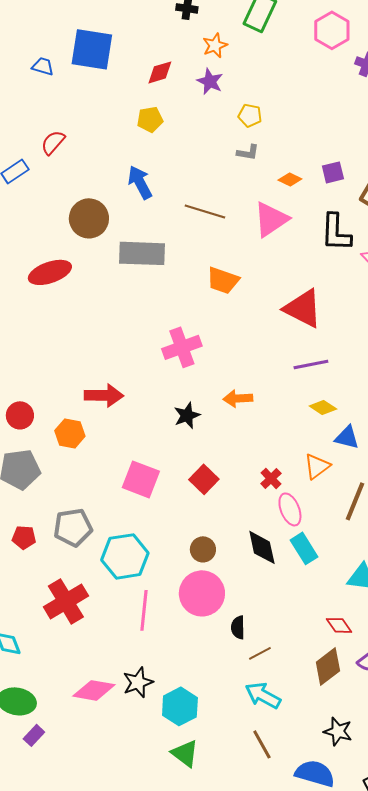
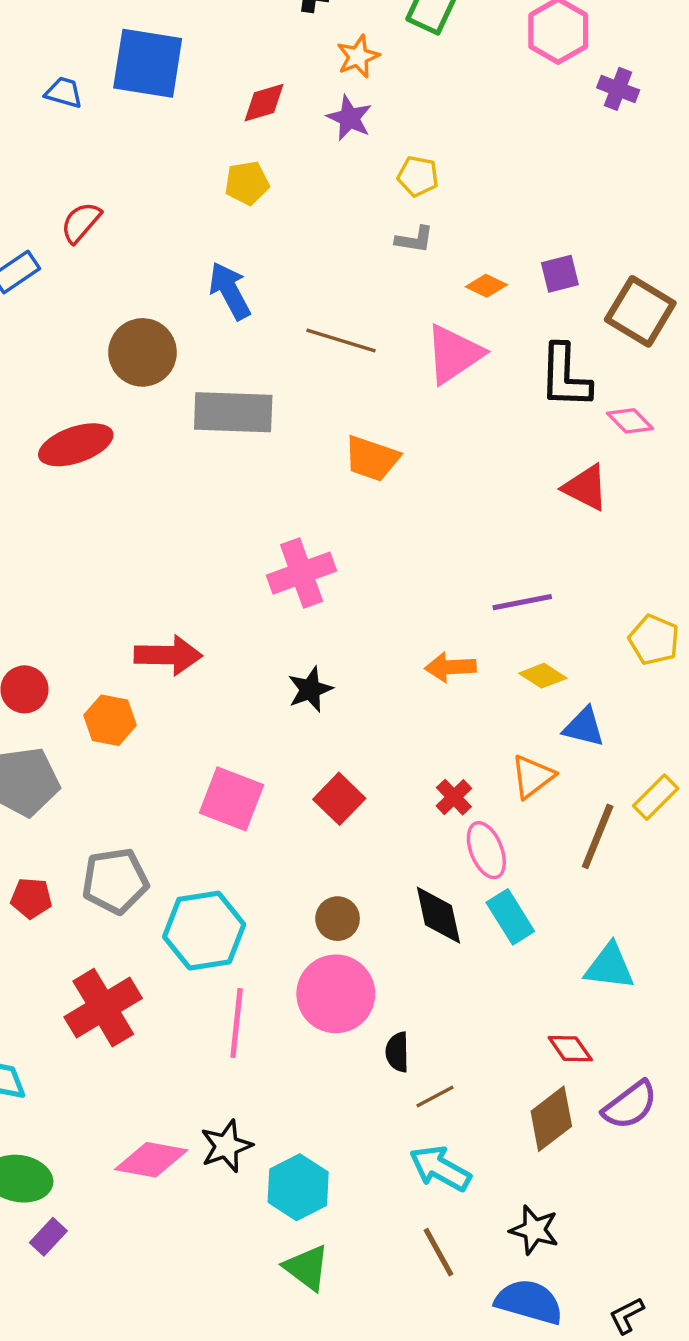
red triangle: (303, 308) -> (586, 488), moved, size x0.7
orange arrow: (238, 398) -> (450, 667), moved
black star: (338, 731) -> (534, 1230), moved

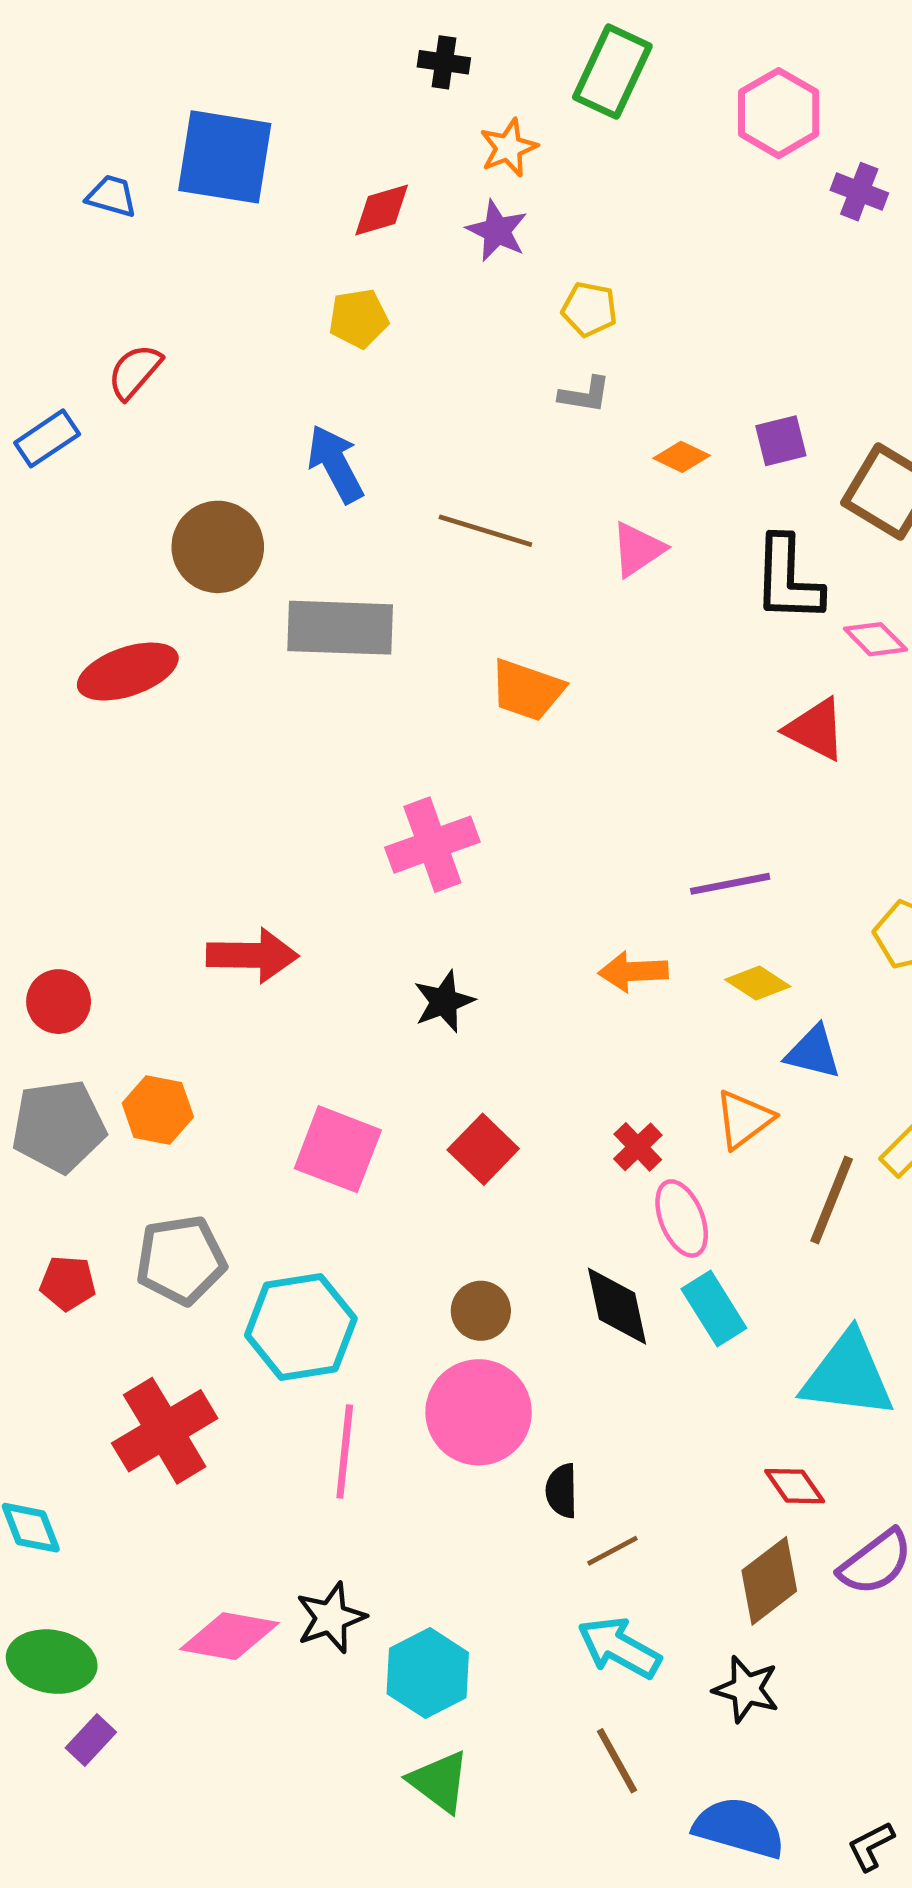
pink triangle: (454, 354) -> (638, 549), size x0.7
orange hexagon: (110, 720) -> (158, 1110), moved
cyan triangle: (610, 967) -> (848, 1375), size x1.4
black star: (534, 1230) -> (746, 1689), moved

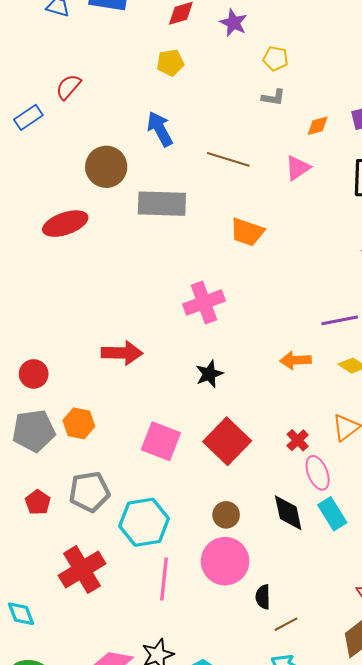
orange diamond: (682, 457) -> (318, 126), turned -40
red square: (483, 1149) -> (227, 441), size x1.5
red pentagon: (68, 1283) -> (38, 502), turned 30

